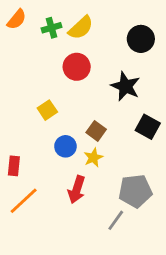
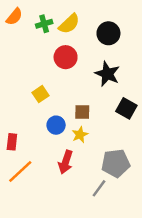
black circle: (141, 39) -> (108, 33), moved
brown square: (96, 131) -> (82, 112), turned -35

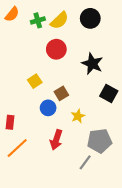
black circle: (108, 33) -> (90, 18), moved
brown square: (82, 112) -> (61, 93), moved, turned -32
yellow star: (80, 135) -> (78, 116), moved

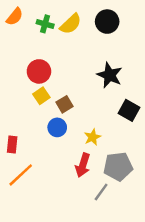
green cross: (38, 20) -> (45, 24), turned 32
red circle: (56, 49) -> (39, 71), moved
brown square: (61, 93) -> (65, 104), moved
red arrow: (56, 140) -> (83, 165), moved

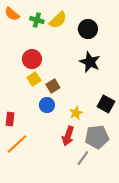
orange semicircle: (15, 17) -> (12, 14), turned 91
black circle: (107, 22) -> (88, 29), moved
black square: (129, 110) -> (106, 104), moved

